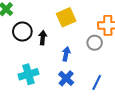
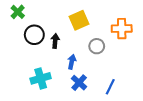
gray circle: (95, 43) -> (97, 46), moved
blue arrow: (66, 54) -> (72, 62), moved

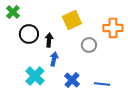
blue arrow: (72, 62) -> (54, 59), moved
cyan cross: (41, 78) -> (35, 76), turned -30
blue line: (110, 87) -> (102, 84), turned 70

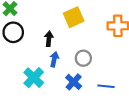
black circle: (29, 34) -> (13, 32), moved
gray circle: (89, 45) -> (83, 58), moved

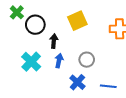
black circle: (13, 32) -> (35, 25), moved
cyan cross: (34, 78) -> (31, 62), moved

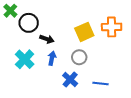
yellow square: (77, 21) -> (84, 32), moved
black arrow: (54, 41) -> (47, 39), turned 104

